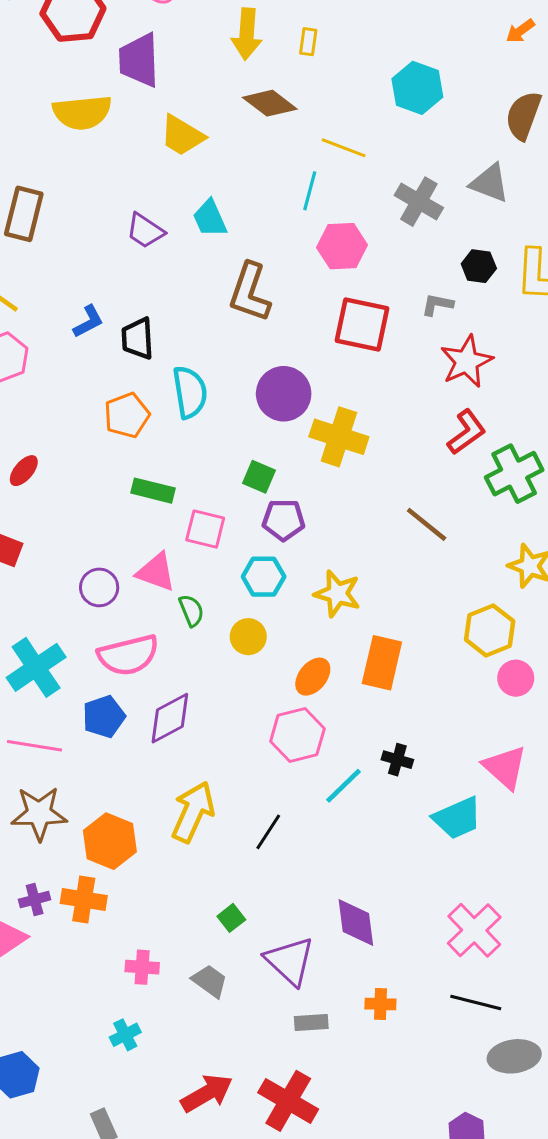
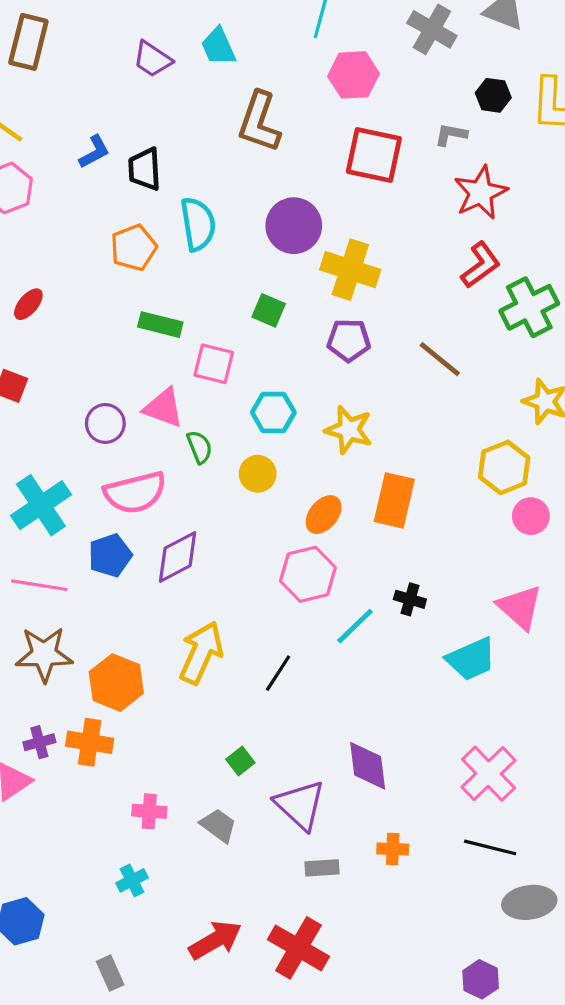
purple pentagon: (284, 520) -> (349, 340), moved

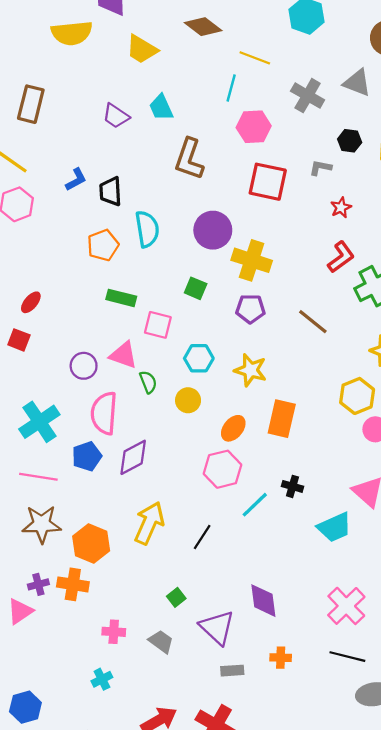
red star: (481, 193) -> (341, 208), size x0.6
red ellipse: (28, 304) -> (31, 302), moved
pink semicircle: (135, 493) -> (104, 413), turned 108

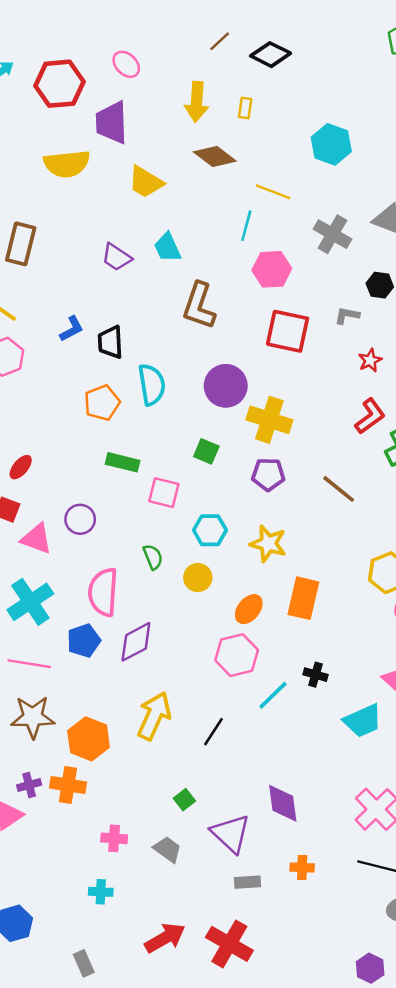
pink triangle: (123, 355) -> (36, 539), moved
purple circle: (84, 366) -> (80, 519), moved
cyan cross: (102, 679) -> (101, 892), turned 30

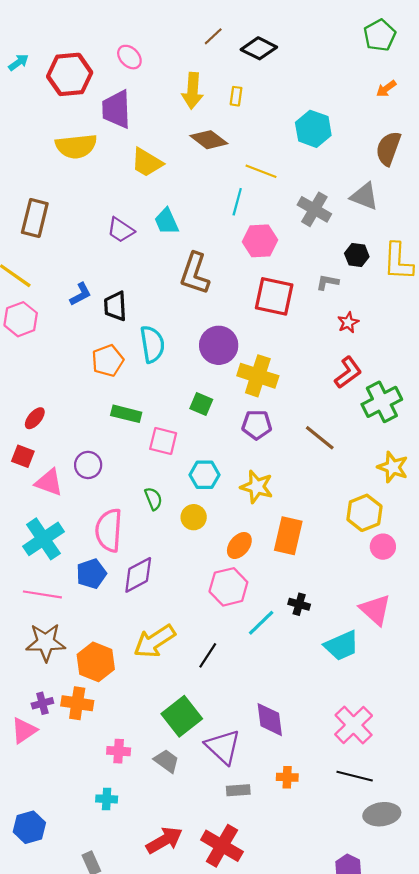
yellow arrow: (154, 716) -> (154, 641), turned -147
green square: (184, 800) -> (182, 716), size x2.0

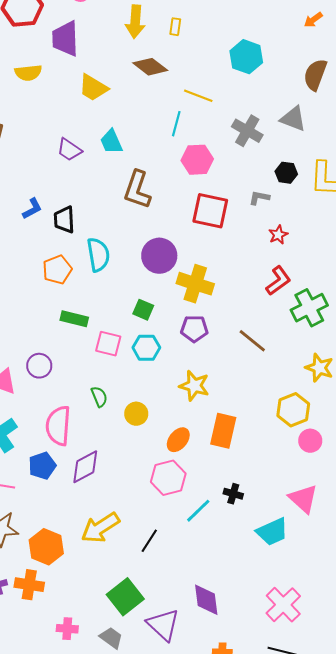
yellow semicircle: (76, 146) -> (28, 73), size x0.7
cyan hexagon: (205, 475) -> (146, 348), moved

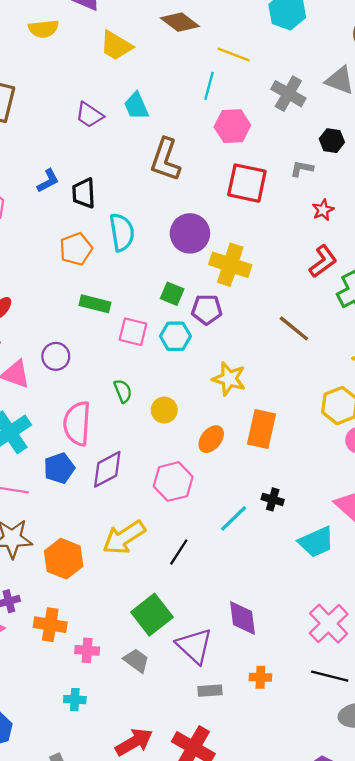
purple pentagon: (194, 329) -> (207, 309), moved
pink hexagon: (168, 478) -> (173, 482), moved
orange cross: (29, 585) -> (50, 625), moved

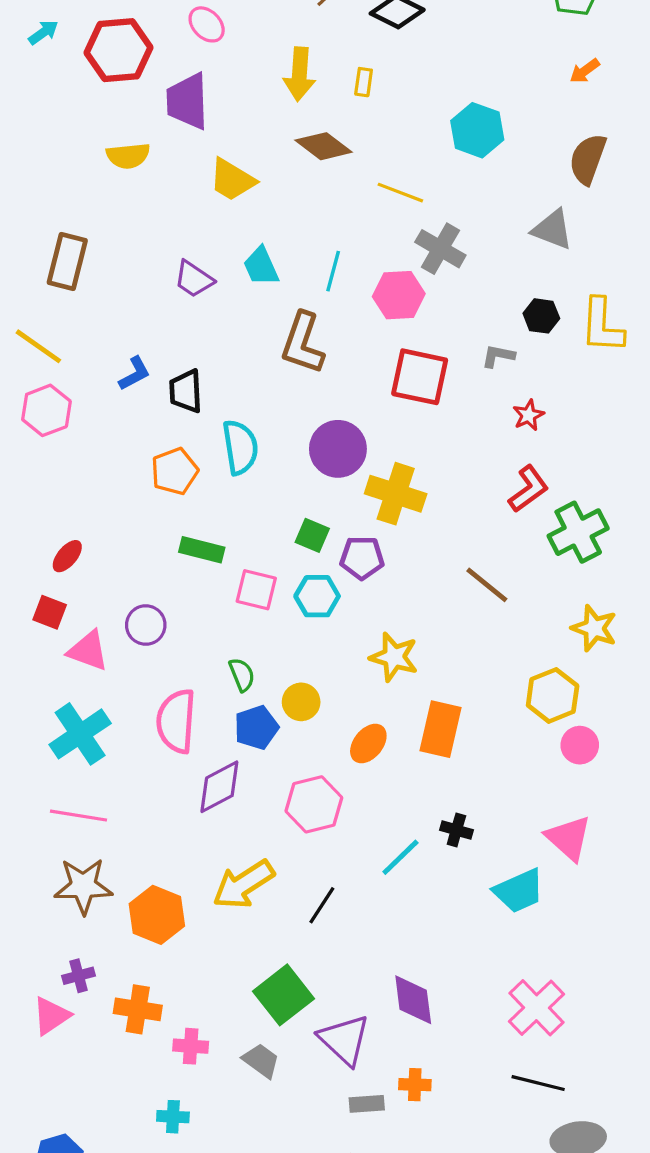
cyan line: (209, 86) -> (333, 271), moved
gray cross: (288, 94) -> (440, 249), moved
blue pentagon: (59, 468) -> (256, 728), moved
orange cross: (260, 677) -> (415, 1085), moved

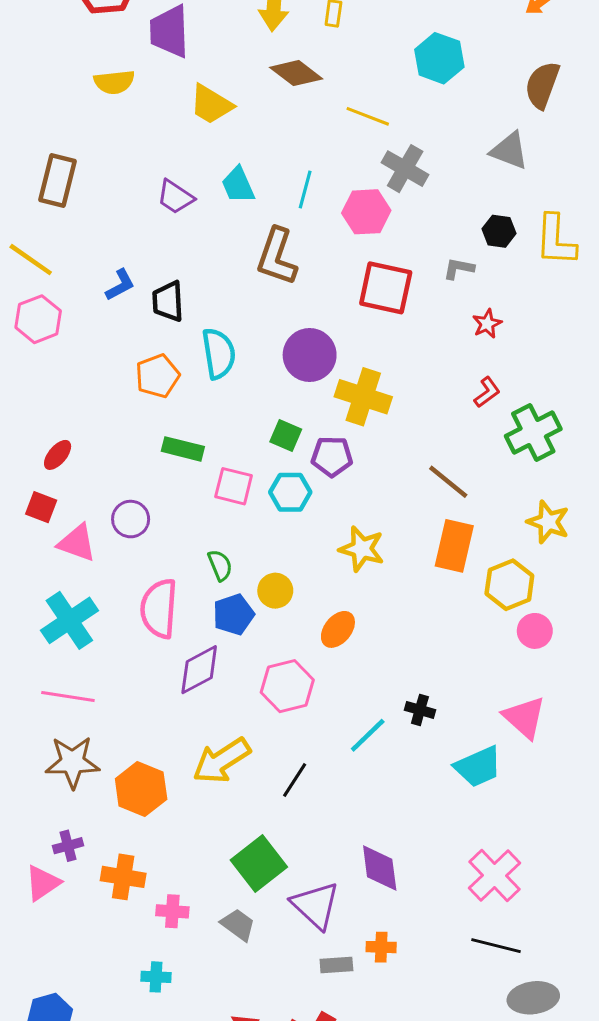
red L-shape: (529, 489) -> (487, 392), size x0.7
orange rectangle: (440, 729) -> (454, 546), moved

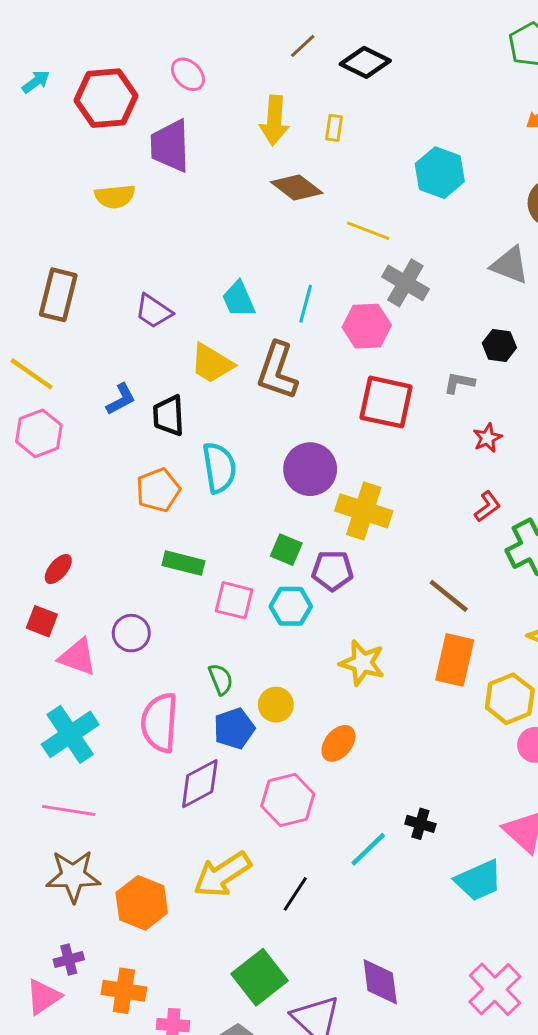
yellow trapezoid: (211, 104) -> (212, 363), moved
purple trapezoid: (175, 197) -> (154, 311), moved

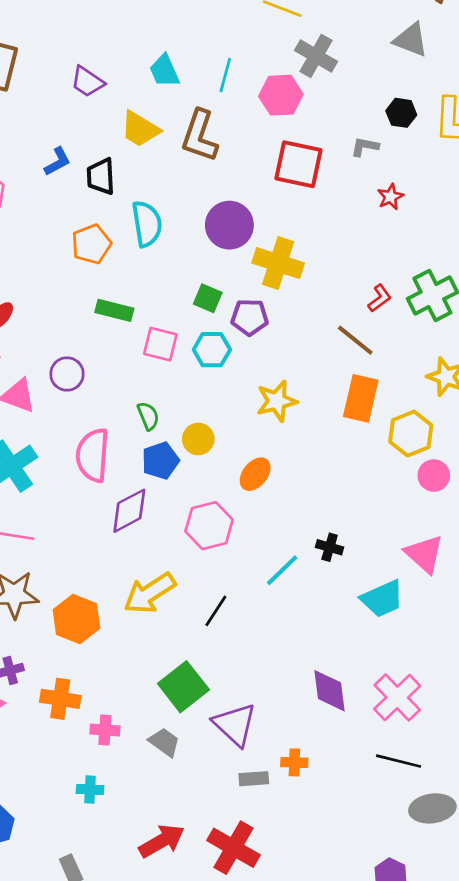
red L-shape: (487, 506) -> (380, 298), moved
yellow star: (362, 663) -> (277, 401), turned -30
purple diamond: (380, 982) -> (330, 691), moved

